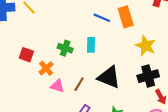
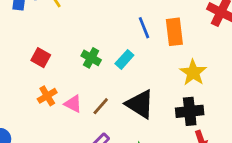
blue line: (102, 18) -> (144, 28), turned 35
cyan rectangle: (91, 45) -> (124, 59), turned 32
orange cross: (46, 68) -> (47, 96), moved

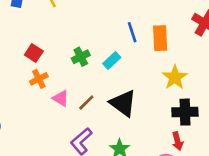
green cross: (91, 58) -> (81, 57), turned 30
orange cross: (47, 96) -> (39, 79), moved
black cross: (190, 111) -> (185, 112), moved

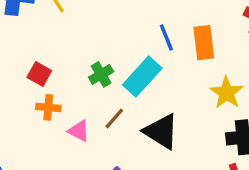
cyan rectangle: (112, 61) -> (142, 76), size x1.6
orange cross: (39, 79) -> (48, 107), turned 36
brown line: (86, 102) -> (114, 119), moved

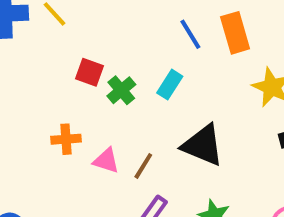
red square: (39, 74) -> (89, 72), moved
cyan rectangle: (142, 76) -> (170, 85), size x0.6
brown line: (114, 119) -> (143, 166), moved

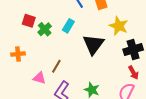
black triangle: (203, 145) -> (93, 44), moved, turned 45
pink triangle: (106, 161) -> (39, 78), moved

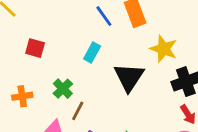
green cross: (45, 29) -> (63, 89), moved

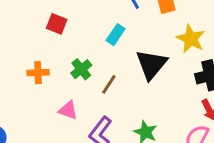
brown line: (78, 111) -> (109, 84), moved

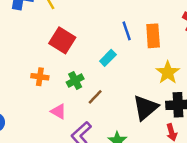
red square: (57, 24) -> (62, 40), size x1.5
black triangle: (151, 64) -> (145, 108), moved

